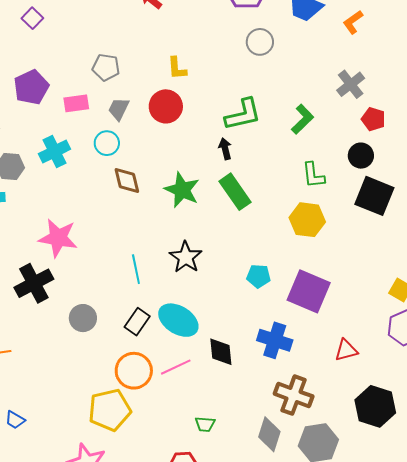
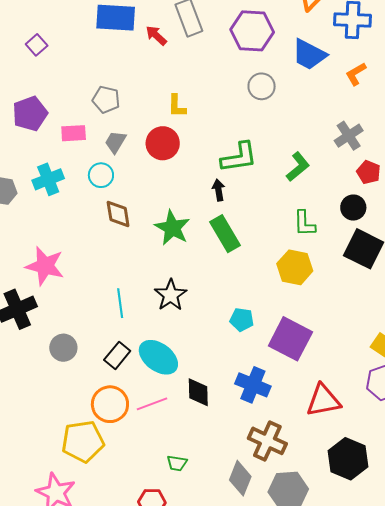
red triangle: (346, 350) -> (323, 400), size x1.5

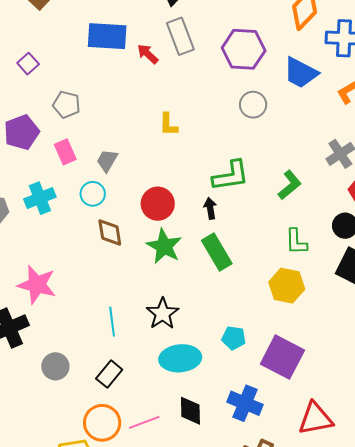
gray pentagon: (106, 100) -> (66, 105), moved
pink rectangle: (74, 133) -> (65, 152), turned 70
red circle: (163, 143) -> (158, 204), moved
cyan ellipse: (158, 357) -> (180, 358), moved, turned -42

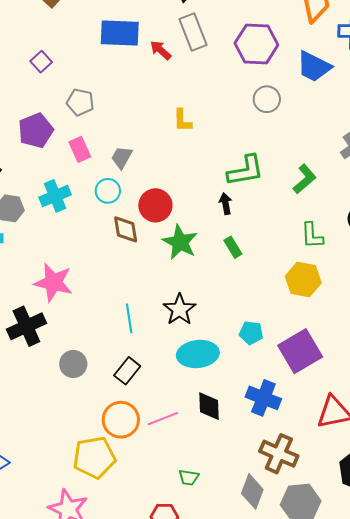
red circle: (158, 204) -> (155, 205), moved
green rectangle: (217, 252) -> (233, 247), size x0.6
purple square: (282, 357) -> (300, 351), turned 33

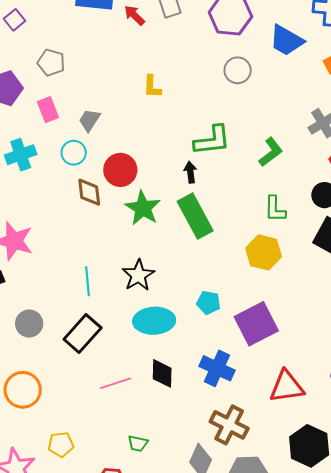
green rectangle: (233, 247) -> (195, 216), size x2.0
black rectangle: (127, 371) -> (83, 333), size x1.4
orange circle: (121, 420) -> (23, 390), moved
yellow pentagon: (94, 457) -> (61, 444), moved, size x0.6

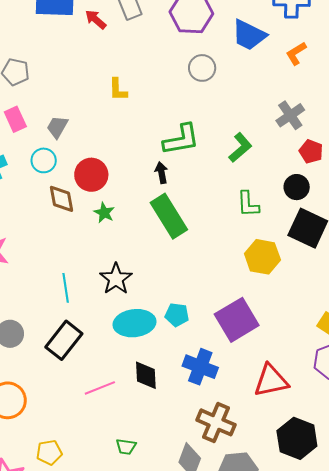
green star: (143, 208) -> (104, 213), moved, size x0.6
yellow hexagon: (264, 252) -> (262, 257), moved
cyan pentagon: (208, 303) -> (177, 315), moved

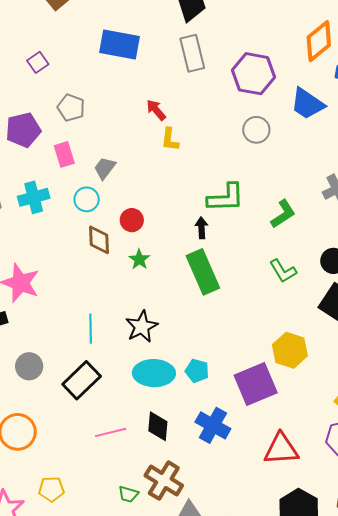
red arrow: (96, 20) -> (156, 110), moved
red circle: (91, 175) -> (132, 220), size x0.7
green L-shape: (248, 204) -> (283, 271), turned -36
yellow hexagon: (262, 257) -> (290, 350), moved
brown cross: (216, 422) -> (164, 481), moved

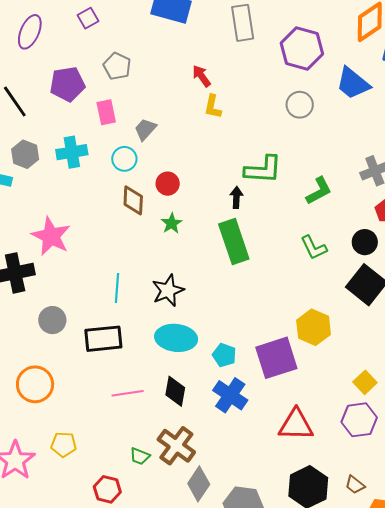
cyan pentagon: (197, 371) -> (224, 355), moved
black rectangle: (82, 380) -> (103, 339), turned 33

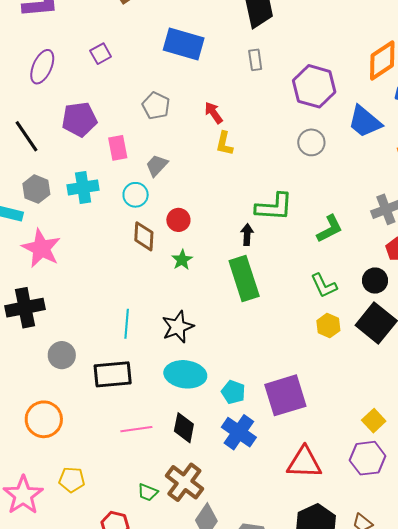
gray rectangle: (243, 23) -> (255, 60), size x0.6
gray pentagon: (117, 66) -> (156, 106), moved
pink star: (51, 236) -> (41, 248), moved
yellow hexagon: (314, 327) -> (328, 326), moved, size x0.7

